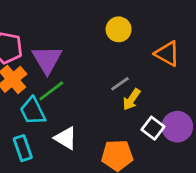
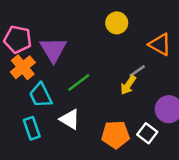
gray line: (120, 84) -> (137, 71), moved
green line: (51, 91) -> (79, 83), moved
white square: (153, 128) -> (147, 133), moved

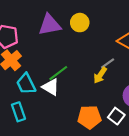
yellow circle: (117, 23) -> (80, 23), moved
purple triangle: (53, 50) -> (50, 25), moved, turned 50
white triangle: (70, 119) -> (51, 87), moved

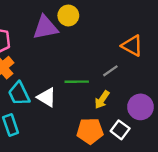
yellow circle: (80, 23) -> (68, 16), moved
green line: (58, 73) -> (77, 82), moved, turned 36
yellow arrow: (100, 75) -> (102, 100), moved

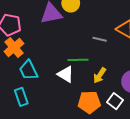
gray line: (110, 71) -> (100, 39), moved, turned 48
white triangle: (47, 97) -> (66, 74), moved

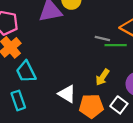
green line: (78, 60) -> (116, 45), moved
white triangle: (66, 74) -> (67, 94), moved

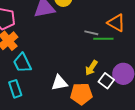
white triangle: (67, 94) -> (59, 83), turned -42
white square: (119, 105) -> (106, 81), moved

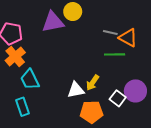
gray line: (91, 33) -> (110, 32), moved
yellow arrow: (91, 68) -> (93, 83), moved
white triangle: (59, 83) -> (76, 90), moved

